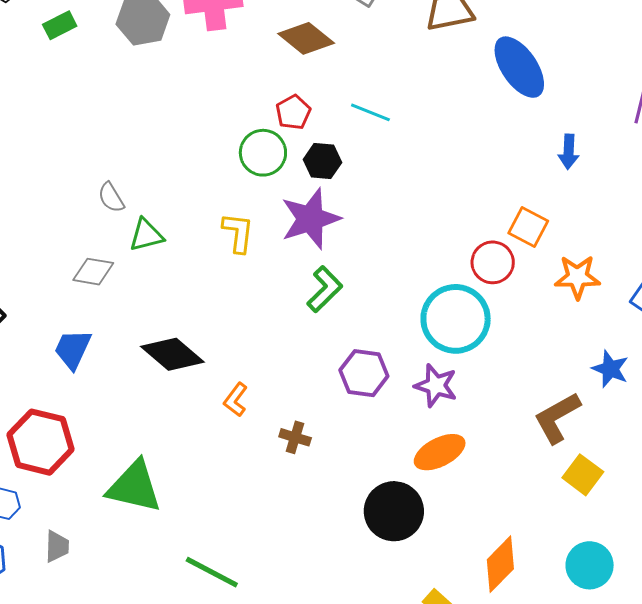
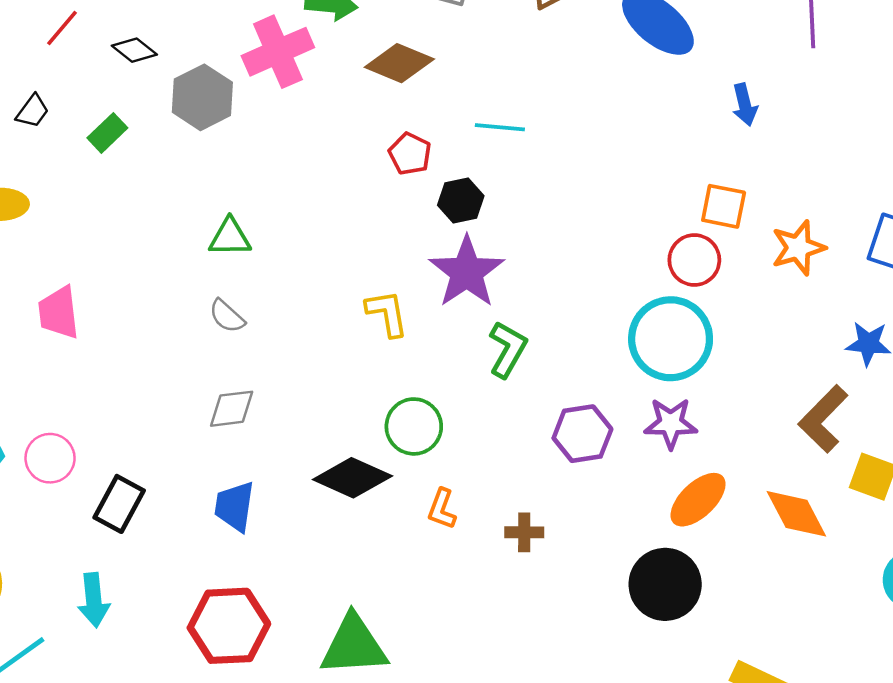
green circle: (263, 153) -> (414, 426), moved
green triangle: (146, 235) -> (230, 237), moved, turned 30
orange diamond: (500, 564) -> (796, 514), moved, turned -56

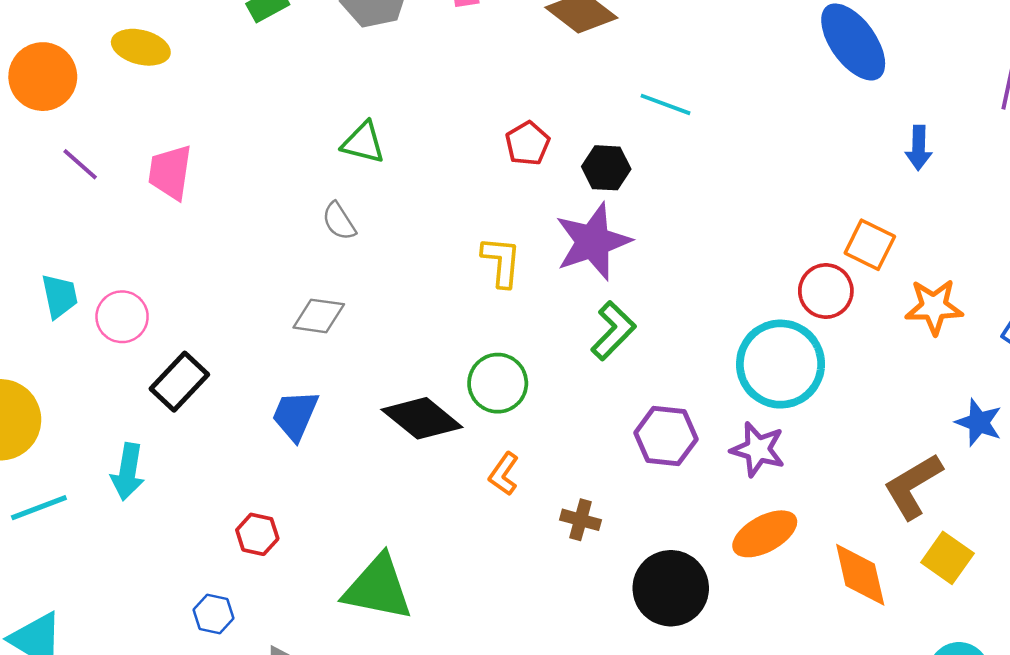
red pentagon: (410, 154) -> (528, 143), moved
black circle: (665, 584) -> (671, 588), moved
red hexagon: (229, 626) -> (257, 534), size x0.5

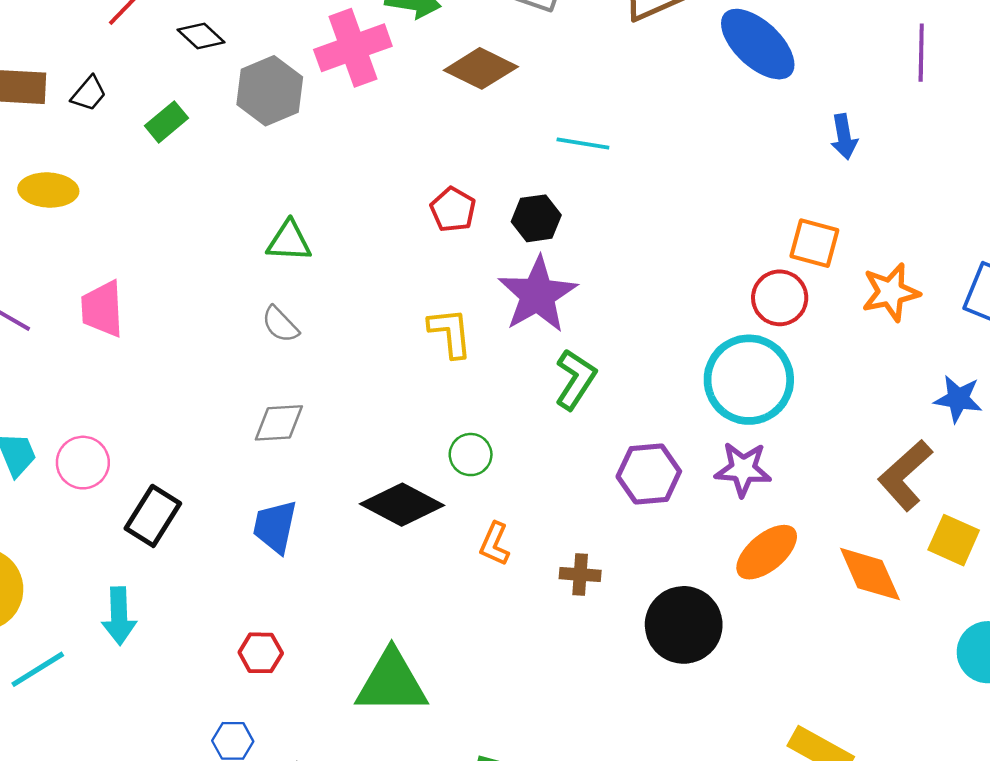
green circle: (498, 383) -> (471, 455), size x0.7

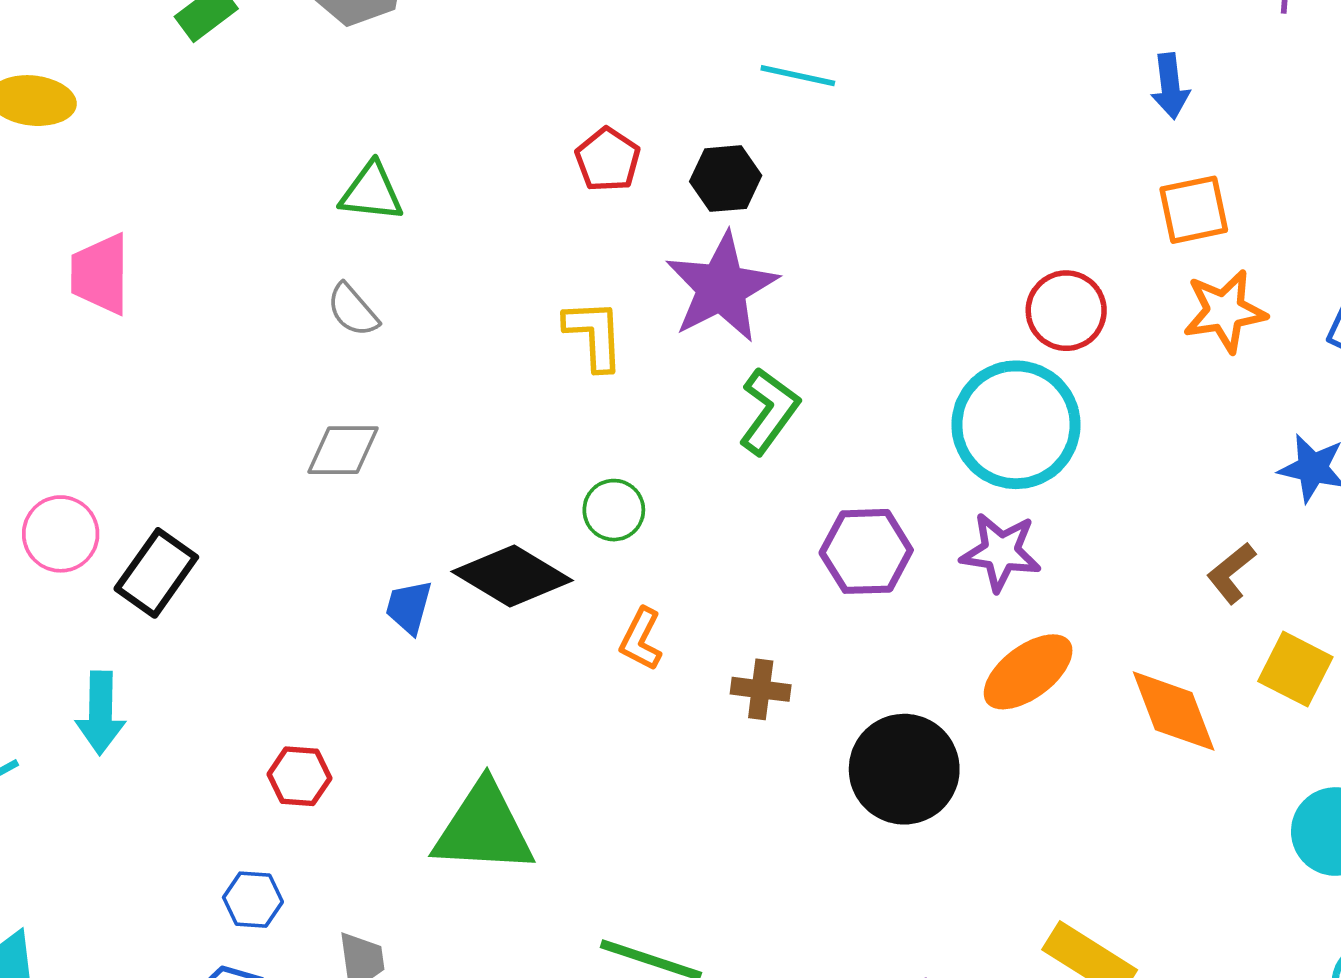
orange square: (814, 243) -> (1194, 210), moved, turned -30
pink circle: (83, 463) -> (61, 534), moved
brown L-shape: (905, 475) -> (1231, 573), size x0.6
blue trapezoid: (275, 527) -> (409, 607), moved, size x0.7

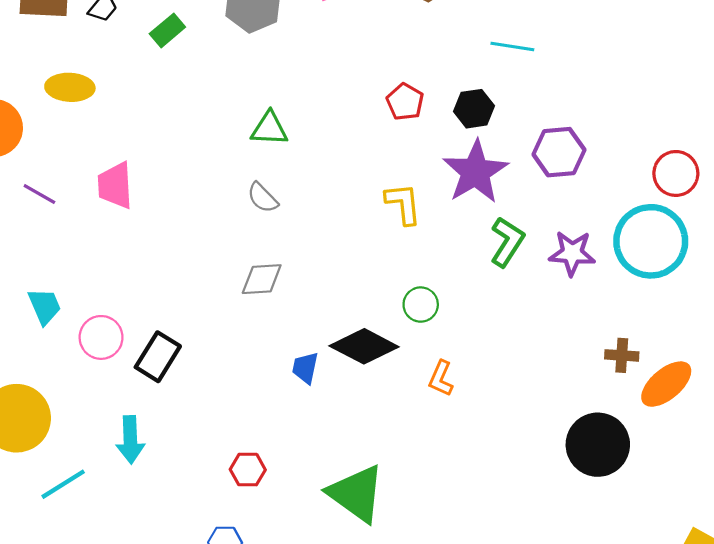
purple hexagon: (866, 551) -> (559, 152), moved
purple star: (1001, 552) -> (572, 253), moved
brown cross: (761, 689) -> (622, 355), moved
green triangle: (484, 829) -> (356, 494), turned 36

